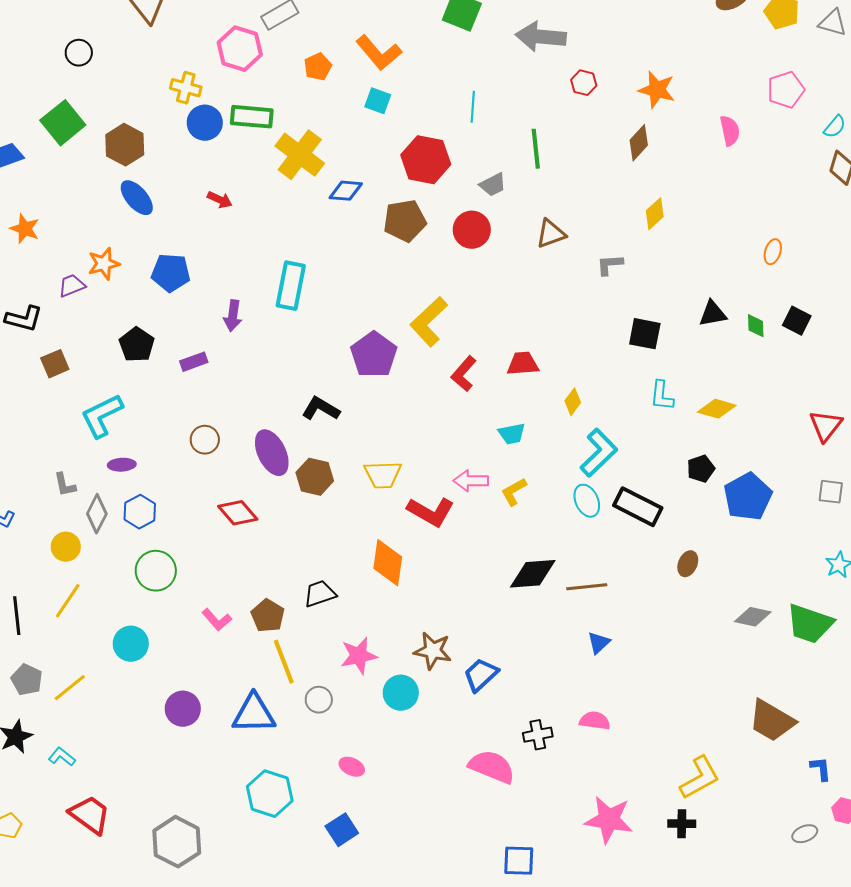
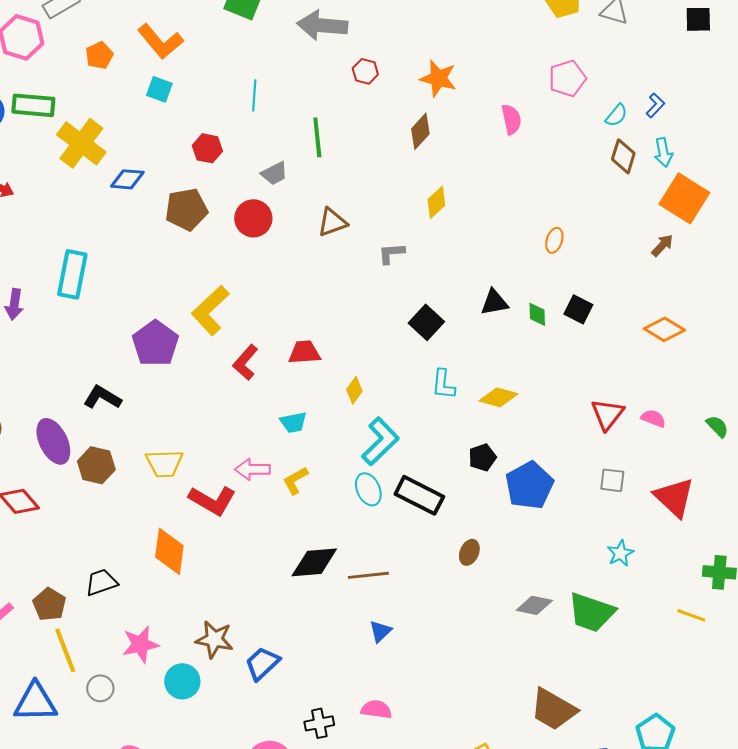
red hexagon: (426, 160) -> (207, 148), size x0.6
black square: (645, 334) -> (426, 322), turned 32

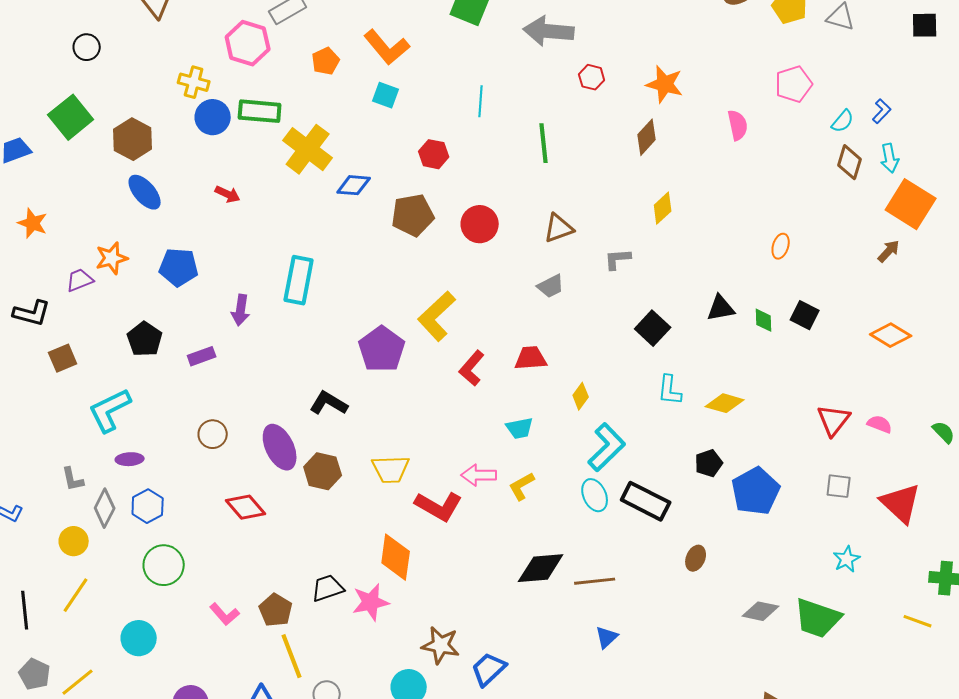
gray trapezoid: (274, 173) -> (551, 286), moved
pink star: (140, 644) -> (371, 602), moved

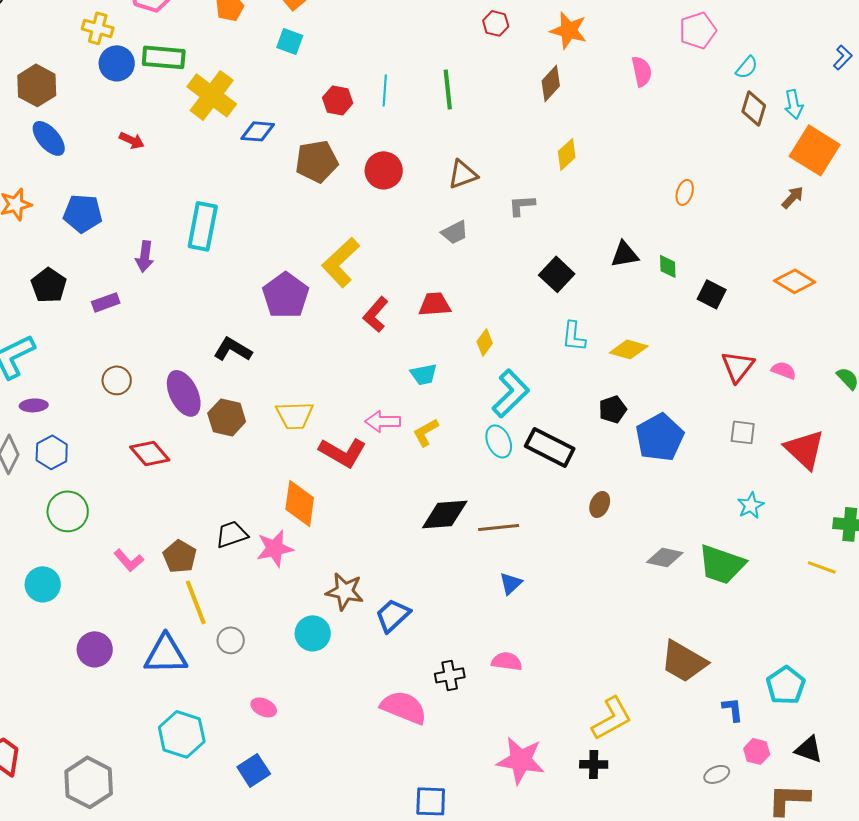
cyan line: (481, 101) -> (385, 90), moved
blue L-shape: (882, 111) -> (843, 57), moved
black square: (805, 315) -> (712, 294), moved

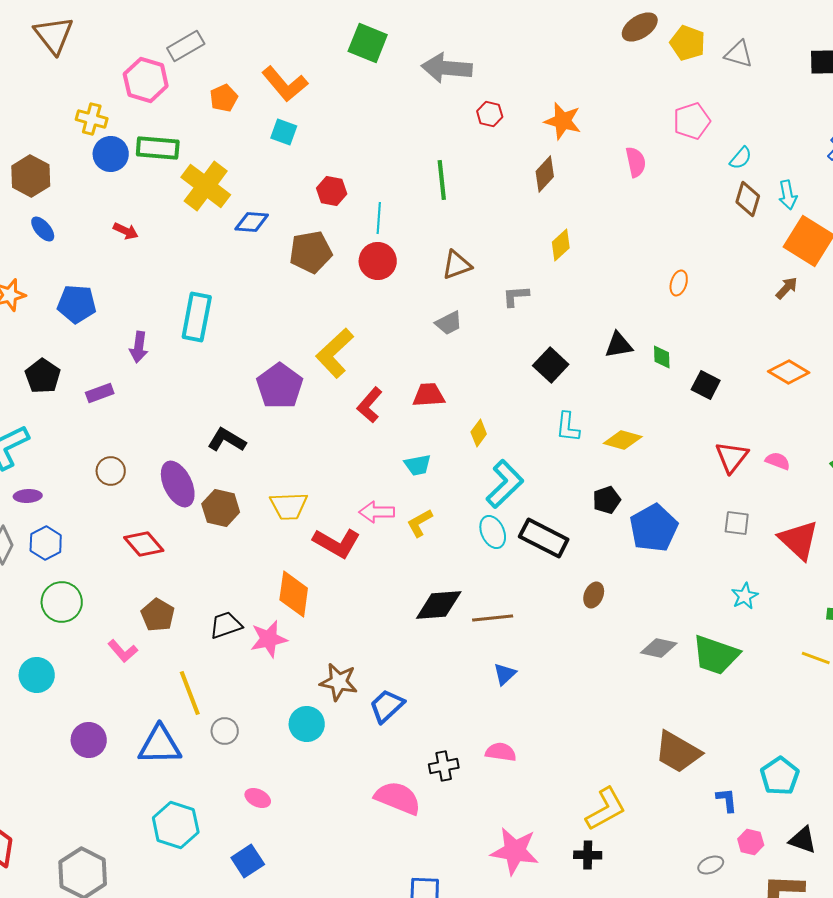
cyan line: (385, 90) -> (379, 218), moved
blue ellipse: (49, 138) -> (43, 229), size x0.7
brown pentagon: (180, 556) -> (158, 615), moved

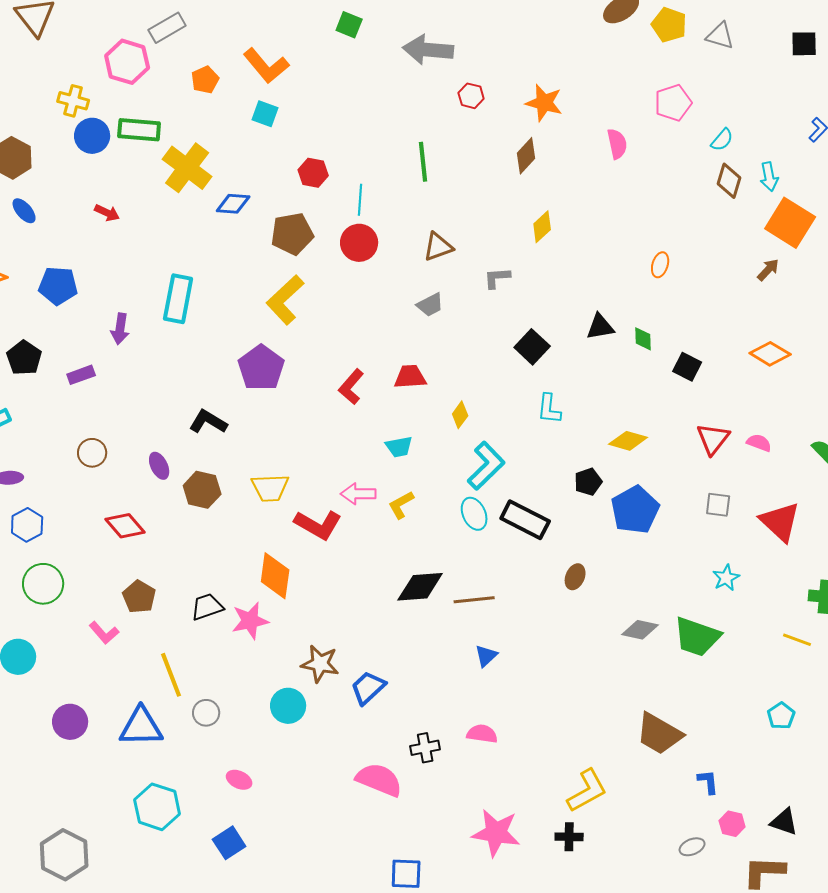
green square: (368, 43) -> (349, 25), size x0.7
yellow L-shape: (335, 353) -> (285, 300), moved
yellow diamond: (623, 440) -> (628, 441), moved
purple ellipse: (178, 484) -> (159, 466), size x0.6
cyan pentagon: (780, 776) -> (781, 716), moved, size x0.7

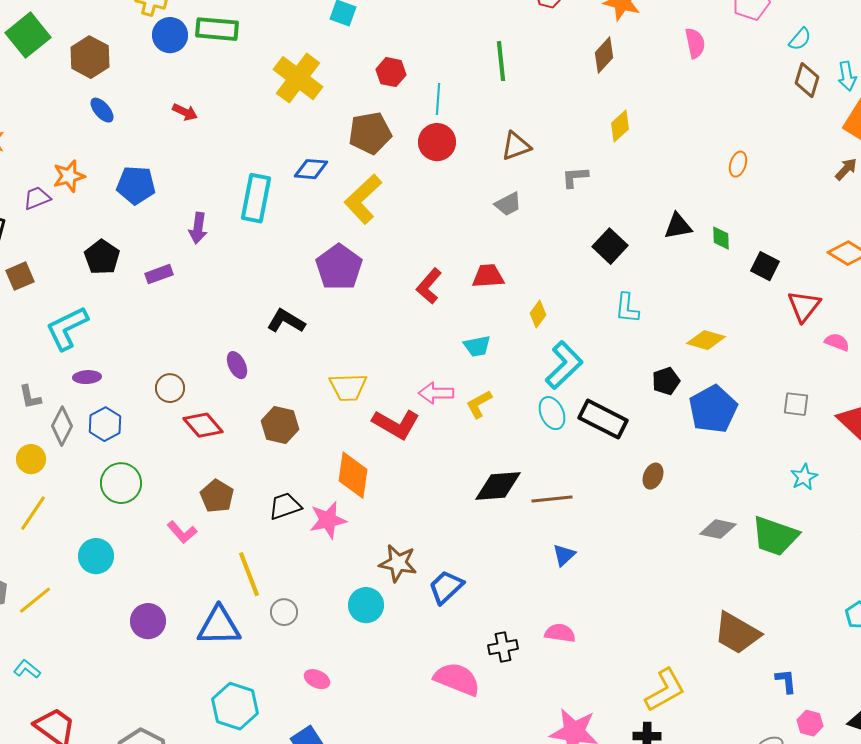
yellow cross: (187, 168) -> (298, 78), moved
blue diamond: (233, 204) -> (311, 169), moved
red triangle: (713, 439) -> (804, 306), moved
brown circle: (92, 453) -> (170, 388), moved
brown hexagon: (202, 490) -> (280, 425), moved

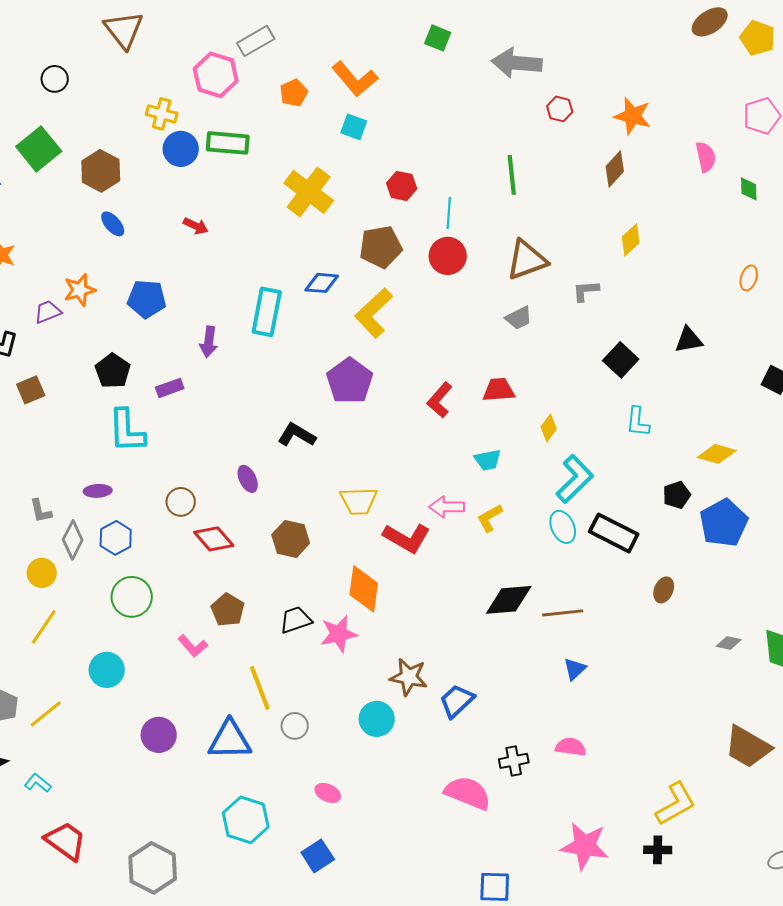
brown triangle: (516, 146) -> (527, 260), size x1.4
green diamond: (721, 238) -> (749, 189), moved
cyan L-shape: (67, 328) -> (127, 431), moved, turned -66
gray diamond: (718, 529) -> (729, 643), size x0.7

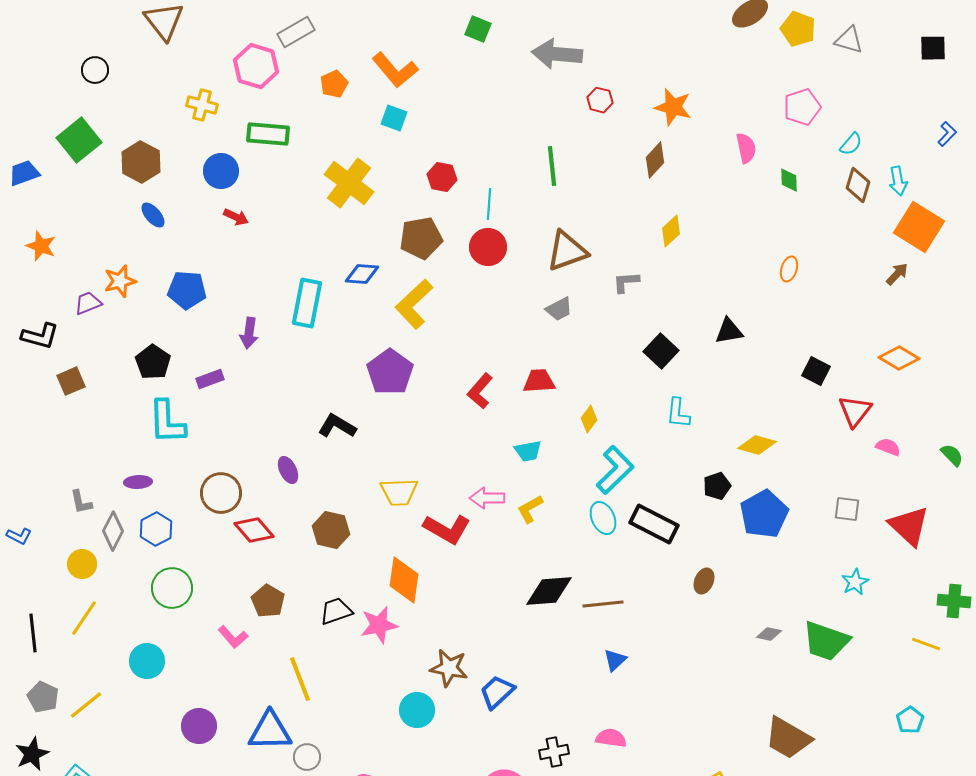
blue circle: (181, 149) -> (221, 171), moved
brown circle: (181, 502) -> (221, 493), size x1.4
gray circle: (295, 726) -> (307, 757), moved

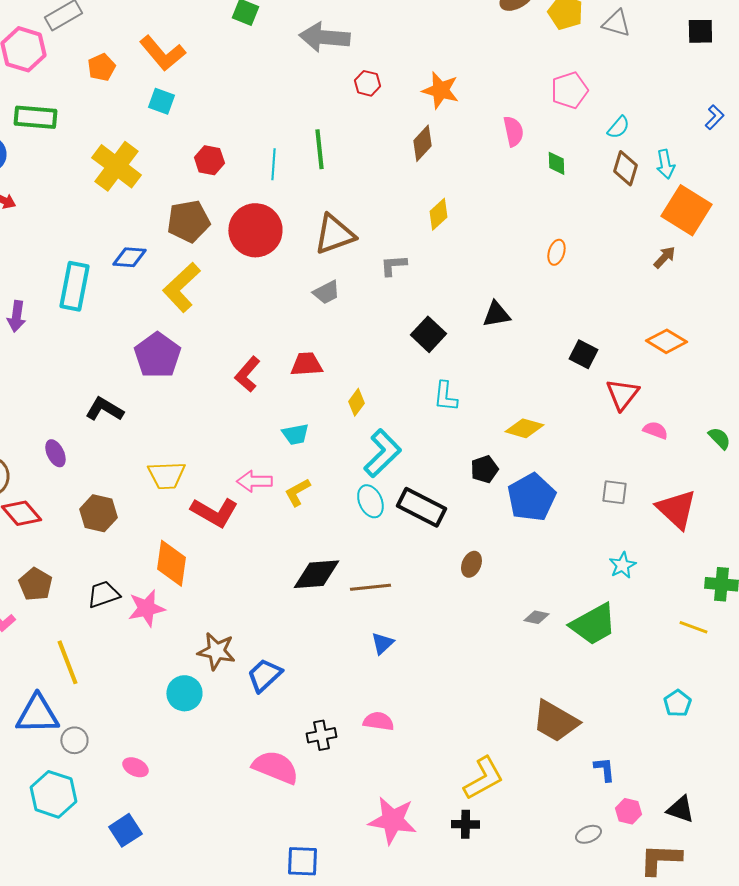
cyan line: (489, 204) -> (273, 164), moved
red circle: (488, 247) -> (255, 230), size x1.4
green trapezoid: (826, 641) -> (593, 624), turned -48

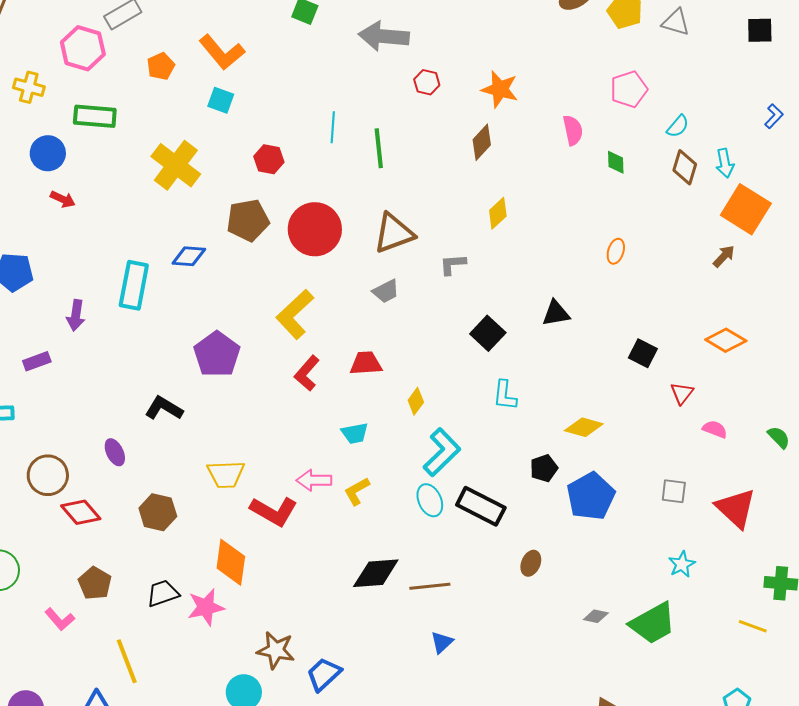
cyan line: (273, 164) -> (333, 127), moved
yellow L-shape: (181, 287) -> (295, 314), moved
red triangle: (622, 394) -> (682, 393), size x0.7

